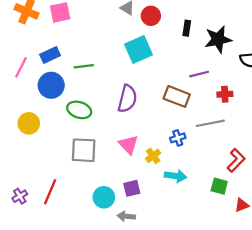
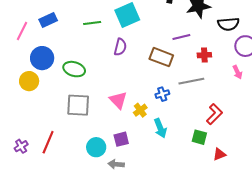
green line: (84, 66) -> (92, 23), moved
blue circle: (51, 85) -> (42, 58), moved
purple semicircle: (127, 99) -> (120, 47), moved, size x0.7
cyan arrow: (176, 176) -> (160, 128), turned 60

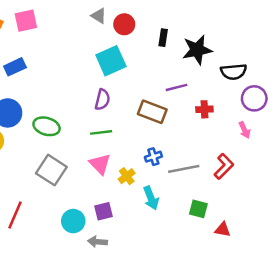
green line: (92, 23) -> (101, 132), moved
gray line: (191, 81) -> (184, 169), moved
gray square: (78, 105) -> (51, 170), turned 30
red L-shape: (214, 114) -> (224, 166), moved
red triangle: (219, 154) -> (223, 230), turned 32

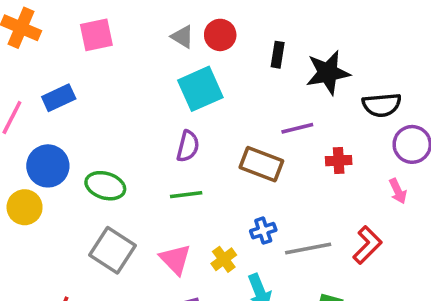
gray triangle: (99, 16) -> (182, 37), moved
pink square: (26, 21) -> (96, 35), moved
pink triangle: (100, 164) -> (175, 259), moved

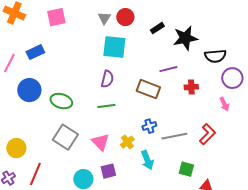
gray triangle: (182, 37) -> (104, 18), turned 32
black rectangle: (278, 55) -> (157, 28), turned 48
cyan square: (200, 89) -> (114, 47), turned 30
yellow circle: (25, 207) -> (16, 148), moved

